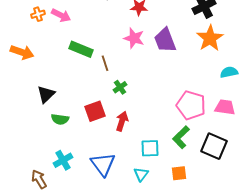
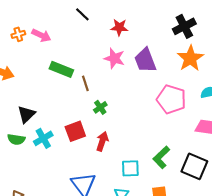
pink pentagon: (191, 105) -> (171, 99), moved
green semicircle: (60, 119) -> (16, 139), moved
cyan cross: (63, 160) -> (43, 138), moved

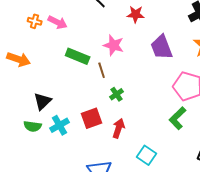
orange cross: (18, 34) -> (35, 21), turned 32
pink star: (114, 58) -> (114, 45), moved
green L-shape: (161, 157) -> (178, 118), moved
cyan square: (130, 168) -> (147, 155), turned 36

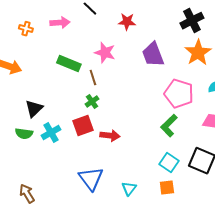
pink arrow: (58, 22) -> (60, 23), moved, turned -30
green cross: (117, 94) -> (92, 102), moved
red arrow: (119, 128) -> (110, 136), turned 78
cyan square: (147, 155) -> (169, 163), moved

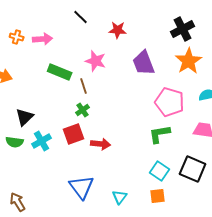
pink arrow: (60, 23) -> (43, 39), moved
green L-shape: (169, 126) -> (160, 134), turned 35

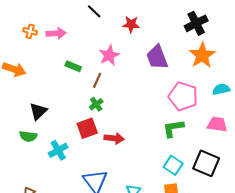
pink star: (96, 61) -> (109, 55), turned 30
green rectangle: (60, 72) -> (73, 66), size x0.7
brown line: (84, 86) -> (97, 80), turned 42
cyan cross: (42, 141) -> (58, 150), moved

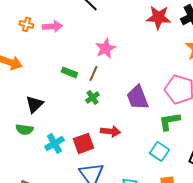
red star: (131, 24) -> (158, 17), moved, size x1.4
purple trapezoid: (157, 57) -> (137, 97), moved
green rectangle: (73, 66) -> (69, 72), moved
red square: (87, 128) -> (83, 143), moved
cyan square: (173, 165) -> (159, 151), moved

